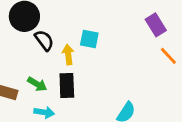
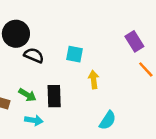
black semicircle: (44, 40) -> (34, 55), turned -30
yellow arrow: (68, 54) -> (94, 80), moved

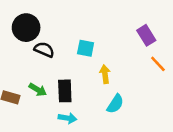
cyan arrow: (34, 120) -> (67, 118), moved
cyan semicircle: (108, 120) -> (115, 104), moved

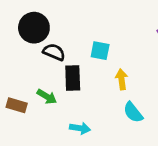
black rectangle: (65, 91) -> (73, 78), moved
cyan semicircle: (115, 104) -> (133, 112), turned 108

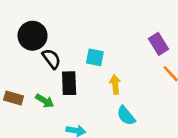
black semicircle: (54, 52) -> (51, 59), turned 30
brown rectangle: (17, 105) -> (14, 98), moved

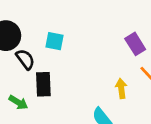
cyan square: (95, 57) -> (54, 41), moved
yellow arrow: (115, 85) -> (121, 88), moved

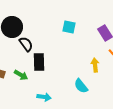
cyan square: (54, 41) -> (69, 27), moved

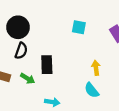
black semicircle: (26, 44) -> (21, 51), moved, turned 56
yellow arrow: (95, 65) -> (96, 68), moved

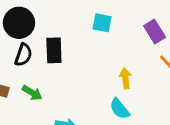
black rectangle: (47, 65) -> (54, 50), moved

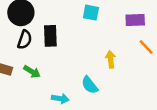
purple rectangle: (155, 32) -> (135, 20), turned -60
cyan semicircle: (120, 109) -> (90, 85), moved

